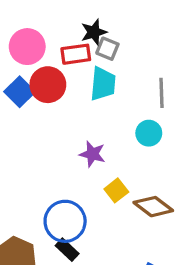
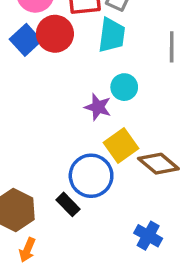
cyan circle: (149, 133) -> (124, 87), moved
yellow square: (116, 190) -> (121, 146), size x1.4
blue circle: (65, 221) -> (91, 176), moved

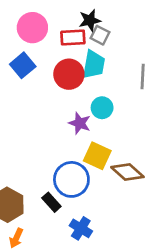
red circle: (55, 34) -> (69, 74), moved
yellow square: (121, 146) -> (97, 156), turned -32
blue cross: (148, 236) -> (81, 228), moved

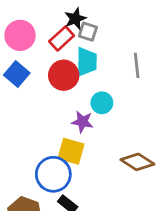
red rectangle: (73, 38) -> (62, 38), turned -30
yellow square: (97, 156) -> (71, 151), moved
blue circle: (71, 179) -> (53, 174), moved

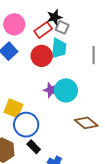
cyan circle: (102, 103) -> (66, 90), moved, size x1.5
yellow square: (71, 151) -> (13, 108), moved

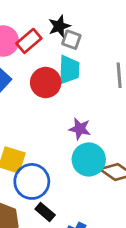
red rectangle: (43, 30) -> (29, 41), moved
purple star: (51, 90) -> (80, 129), moved
cyan circle: (66, 90) -> (89, 159), moved

